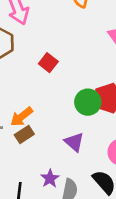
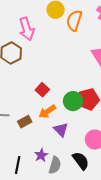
red square: (48, 63) -> (42, 90), moved
orange arrow: (21, 117) -> (47, 112), moved

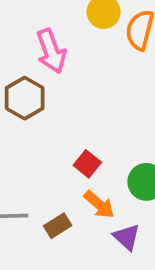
orange arrow: (47, 112) -> (99, 204), turned -102

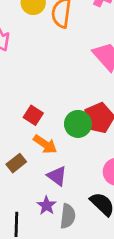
purple triangle: (127, 237) -> (57, 176), moved

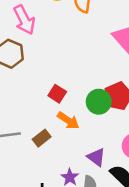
purple triangle: (57, 176) -> (96, 157), moved

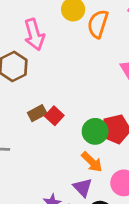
orange arrow: (68, 121) -> (92, 162), moved
brown rectangle: (42, 138) -> (37, 113), moved

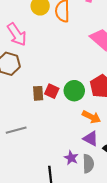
brown rectangle: (37, 113) -> (38, 93), turned -48
green circle: (95, 131) -> (74, 91), moved

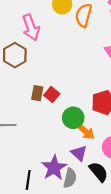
green circle: (74, 91) -> (73, 118), moved
purple star: (71, 158) -> (54, 168), size x1.6

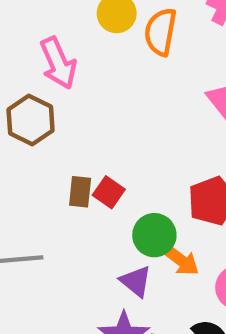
purple triangle: (79, 153) -> (136, 281), moved

